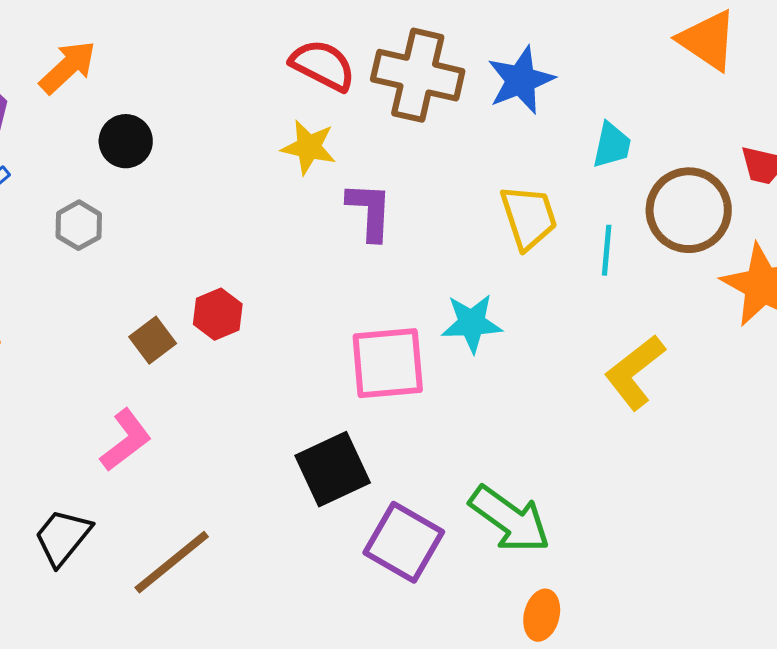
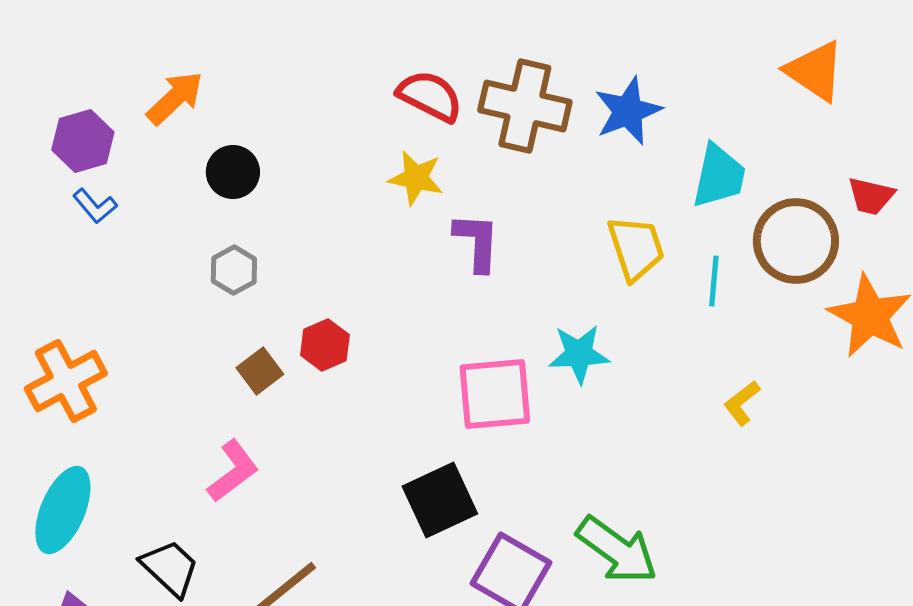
cyan trapezoid: (612, 145) -> (719, 176), size x1.4
gray hexagon: (79, 225) -> (234, 270), moved
yellow L-shape: (635, 372) -> (742, 403), size x0.6
black trapezoid: (63, 537) -> (170, 568), turned 94

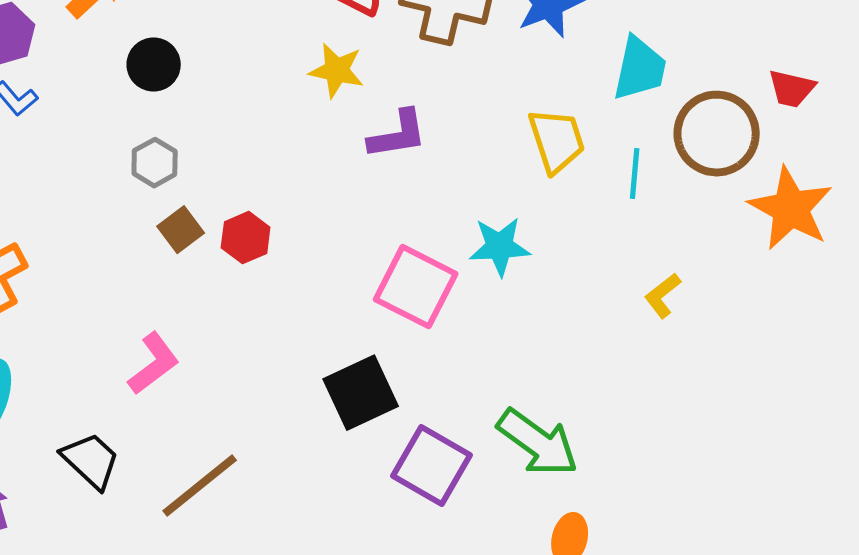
purple L-shape: (477, 242) -> (398, 135), turned 78
brown square: (260, 371) -> (181, 230), moved
pink square: (495, 394) -> (416, 287), turned 32

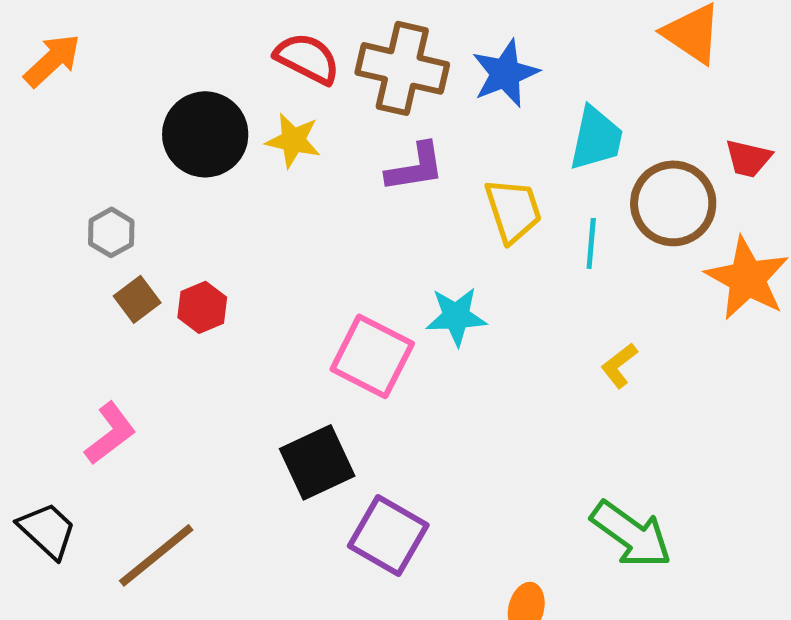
black circle: (154, 65) -> (205, 134), moved, size x1.6
purple L-shape: (398, 135) -> (415, 167), moved
green arrow: (538, 443) -> (631, 534), moved

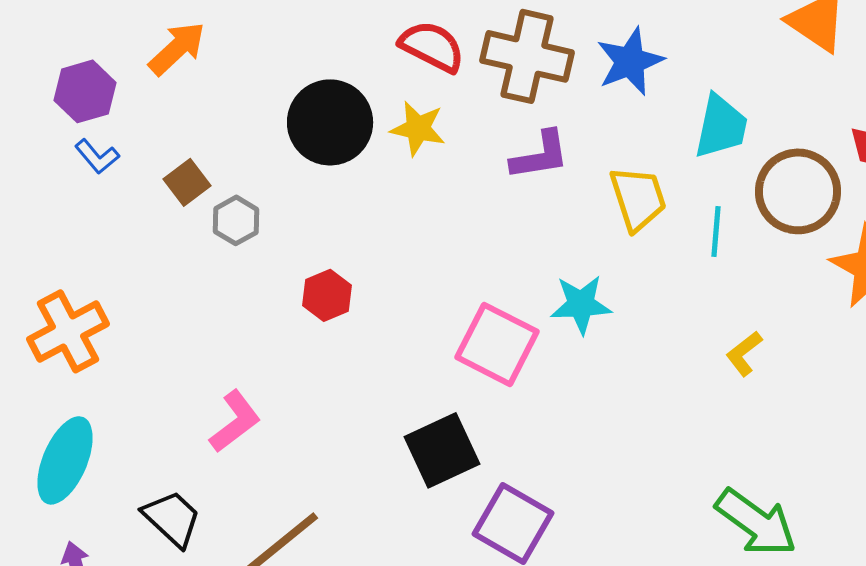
brown square: (137, 299) -> (187, 182), moved

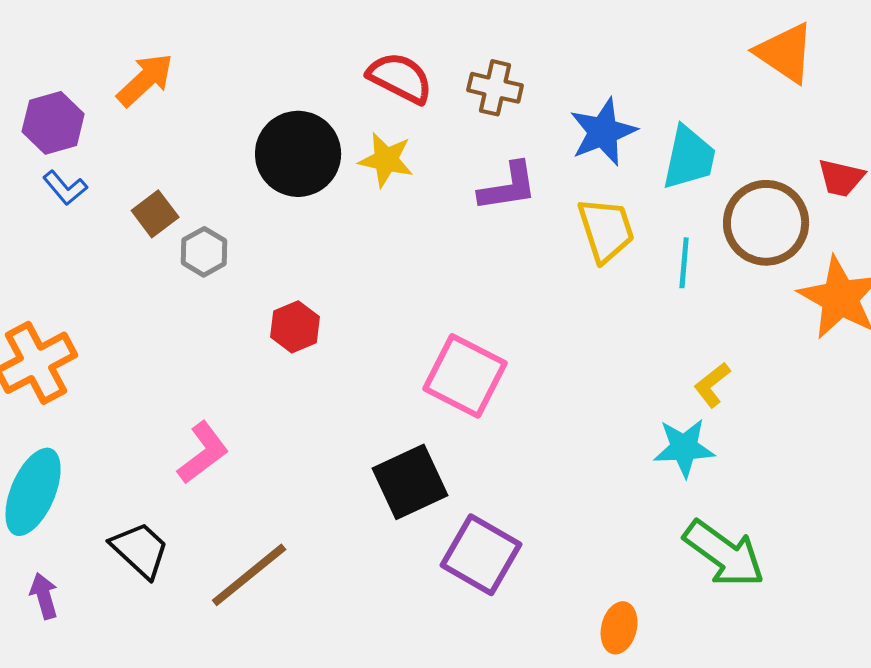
brown cross: (527, 56) -> (495, 88), size x0.6
blue star: (630, 61) -> (603, 132), moved
cyan star: (581, 304) -> (684, 448), moved

